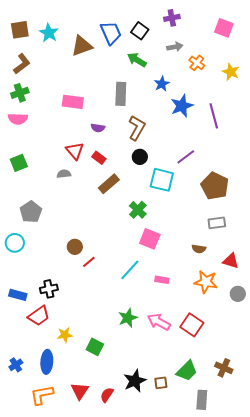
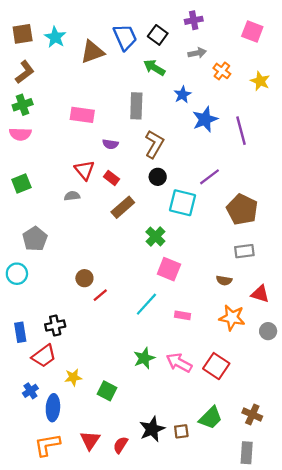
blue rectangle: (18, 295) -> (20, 332), turned 66
blue cross: (16, 365) -> (30, 391), moved
gray rectangle: (202, 400) -> (247, 453), moved

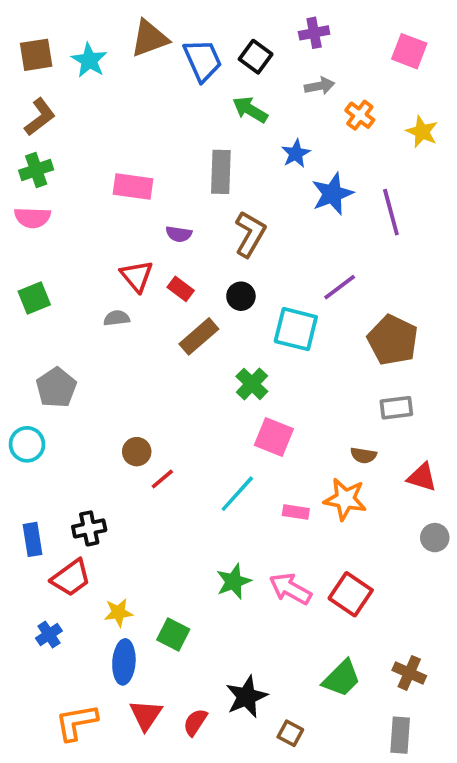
brown triangle: (92, 52) -> (150, 38), moved
black circle: (158, 177) -> (241, 296), moved
orange star: (232, 318) -> (345, 499), moved
blue ellipse: (53, 408) -> (124, 662), moved
brown square: (181, 431) -> (290, 733), moved, turned 35

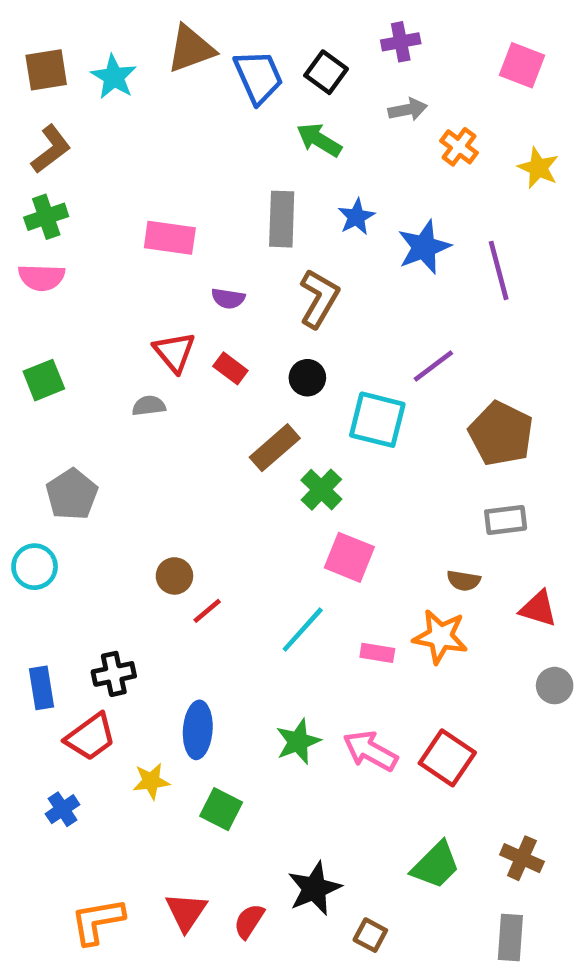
blue star: (296, 154) -> (356, 217), moved
brown rectangle: (199, 336) -> (275, 448), moved
blue ellipse: (124, 662) -> (198, 730), moved

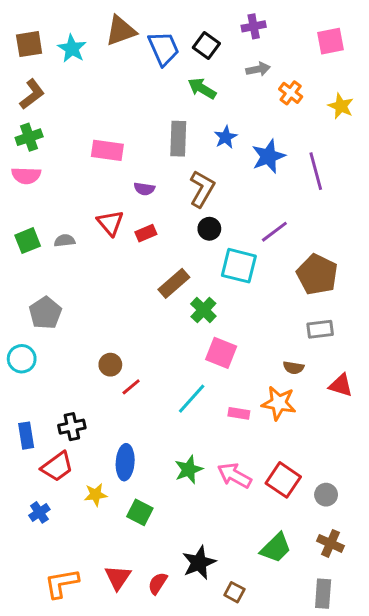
pink square: (522, 65) -> (330, 41), turned -32
red rectangle: (230, 368) -> (146, 233), turned -60
black circle: (307, 378) -> (209, 229), moved
gray semicircle: (149, 406) -> (65, 241), moved
gray circle: (555, 686) -> (326, 495), moved

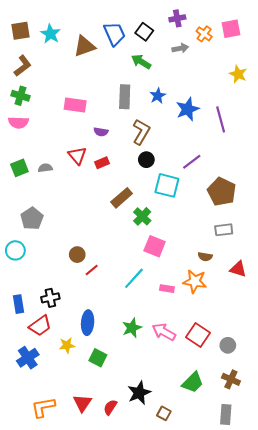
brown triangle: (121, 31) -> (84, 46), moved
orange cross: (291, 93) -> (204, 34), moved
green cross: (29, 137) -> (21, 96), turned 36
blue cross: (39, 512) -> (28, 358), size x1.5

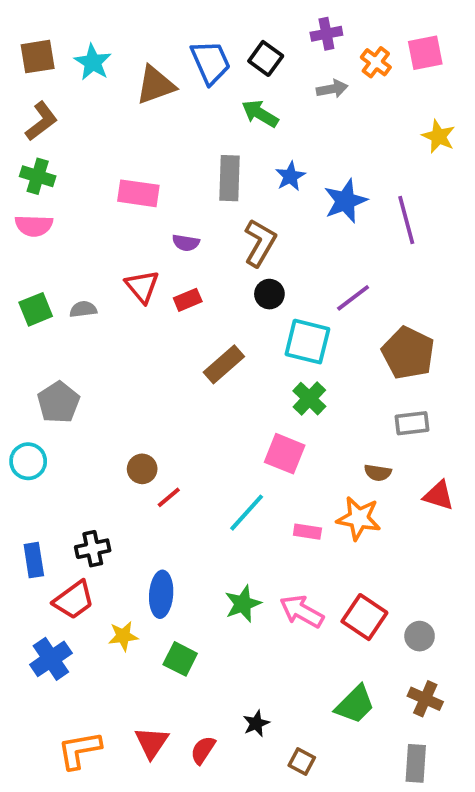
green cross: (142, 216) -> (309, 399), moved
black star: (139, 393) -> (256, 723), size x0.6

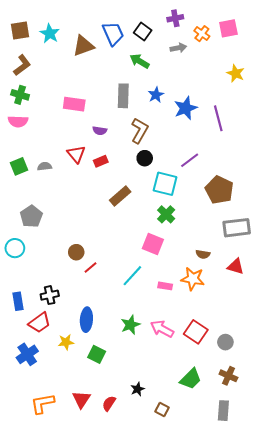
gray rectangle: (412, 423) -> (237, 228), moved, size x1.5

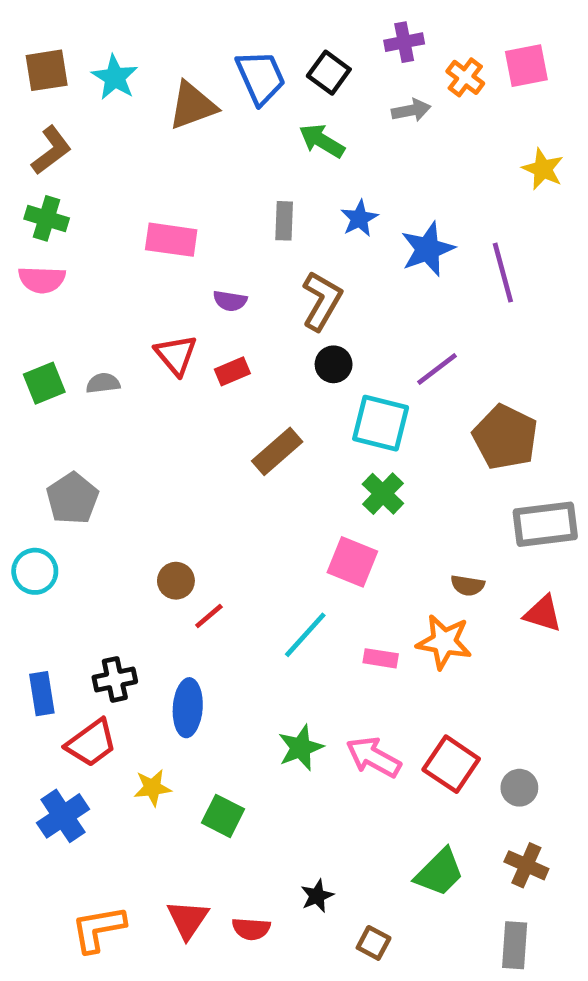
gray rectangle: (123, 96) -> (284, 221), size x0.7
blue ellipse: (86, 320) -> (188, 708), moved
red semicircle: (109, 403) -> (251, 929), turned -119

